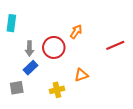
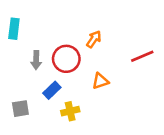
blue rectangle: (30, 68) -> (52, 90), moved
orange triangle: (81, 75) -> (100, 81), moved

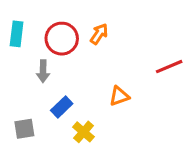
orange arrow: (94, 39) -> (99, 34), moved
red circle: (66, 59) -> (62, 39), moved
yellow cross: (70, 111) -> (83, 132), turned -36

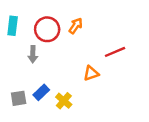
red line: (169, 67) -> (115, 52), moved
blue rectangle: (62, 107) -> (41, 92), moved

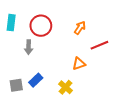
orange arrow: (76, 26) -> (80, 28), moved
yellow cross: (64, 101) -> (66, 87), moved

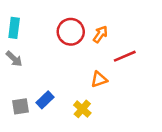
red circle: (41, 26) -> (71, 32), moved
gray arrow: (29, 47) -> (14, 59), moved, turned -48

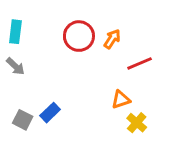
orange triangle: (99, 79) -> (121, 100), moved
gray square: (21, 106) -> (23, 120), turned 36
yellow cross: (82, 109) -> (137, 123), moved

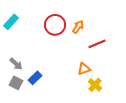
cyan rectangle: (15, 32) -> (11, 22), turned 35
gray arrow: (15, 66) -> (16, 64), moved

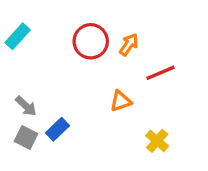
orange triangle: (84, 69) -> (121, 101), moved

